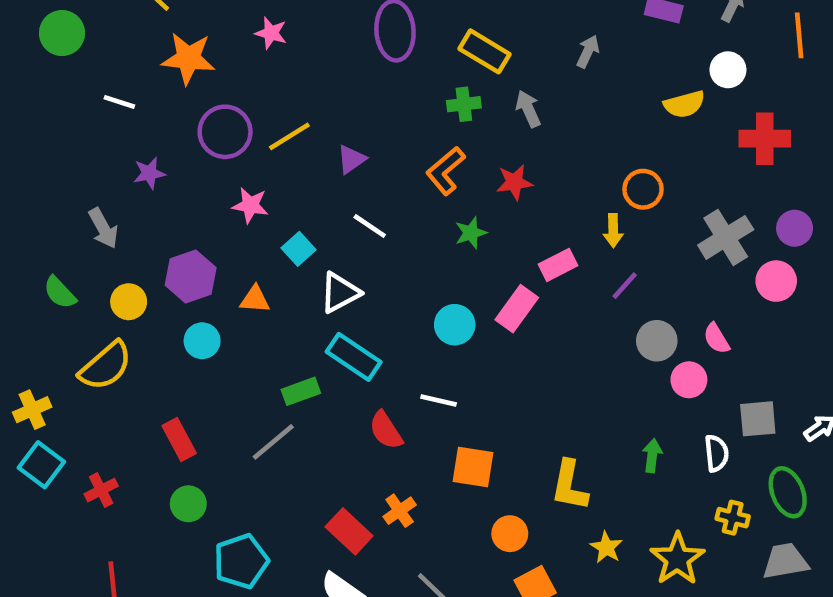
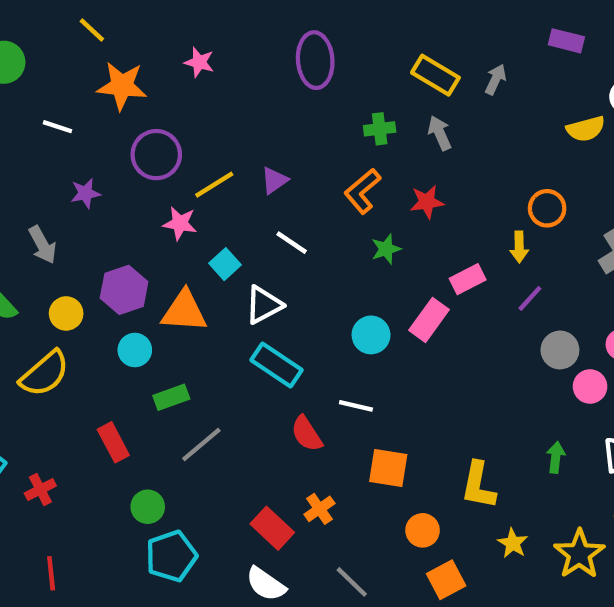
yellow rectangle: (485, 51) -> (435, 75), moved
yellow line: (289, 136) -> (214, 185), moved
orange triangle: (255, 299) -> (184, 311), size x1.6
green rectangle: (301, 391) -> (171, 397), moved
green circle: (188, 504) -> (148, 507), moved

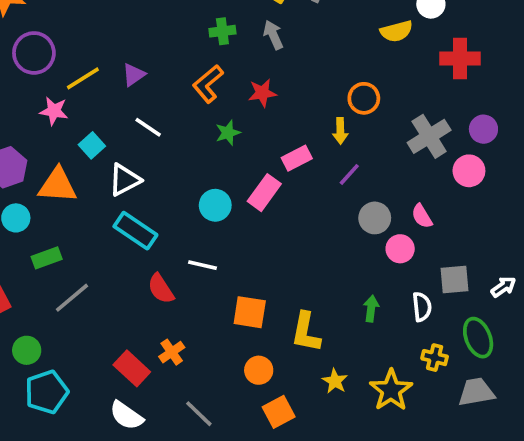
orange square: (388, 468) -> (250, 312), moved

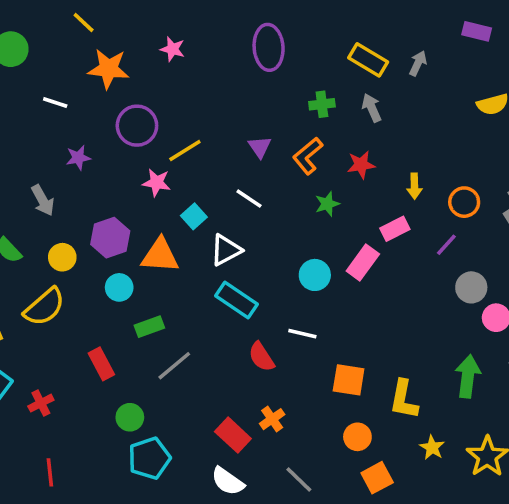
purple triangle: (134, 75) -> (260, 147), moved, turned -30
orange circle: (364, 98) -> (464, 202), moved
yellow arrow: (340, 131) -> (414, 186), moved
green arrow: (371, 309) -> (468, 376), size x1.6

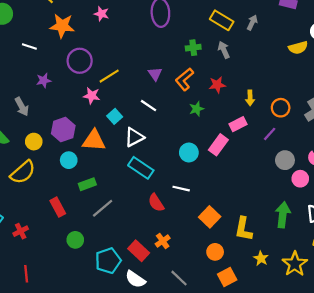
orange square: (349, 380) -> (210, 217), turned 35
cyan pentagon: (149, 458) -> (108, 261), moved

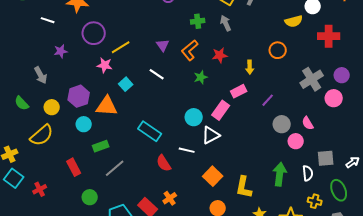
orange circle: (281, 108) -> (278, 50), moved
white triangle: (134, 137) -> (211, 135), moved

